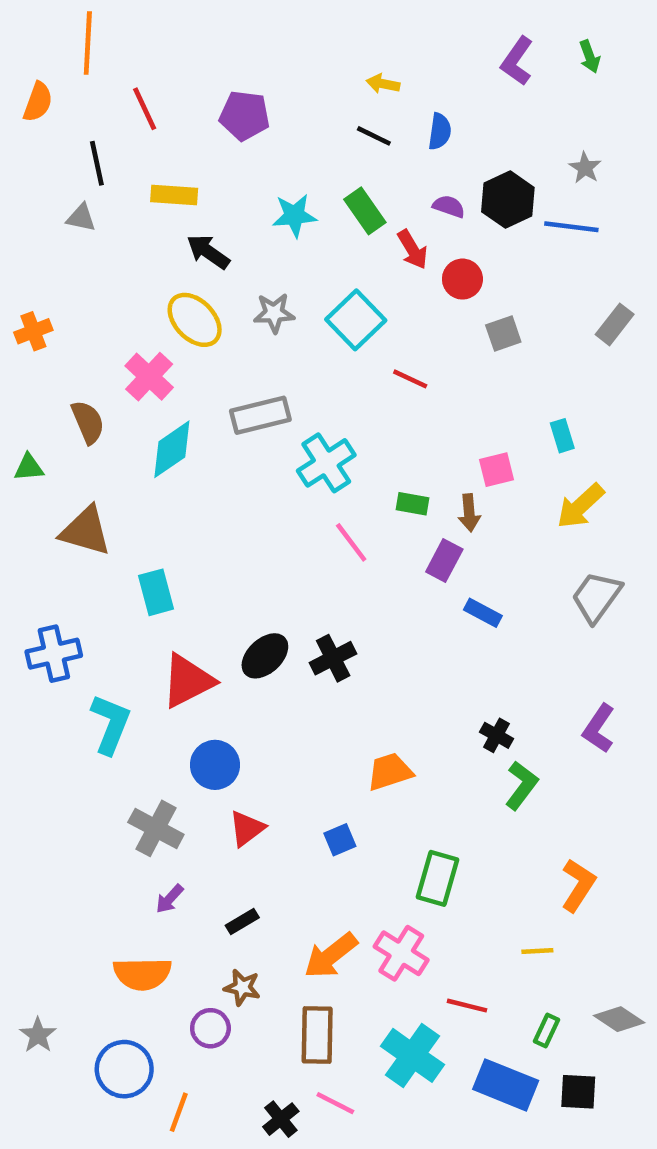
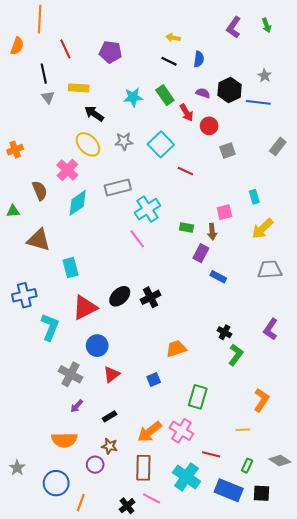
gray triangle: (81, 218) -> (48, 97), moved, turned 40
pink line: (351, 542) -> (137, 239), moved
gray trapezoid: (596, 597) -> (270, 270), turned 50

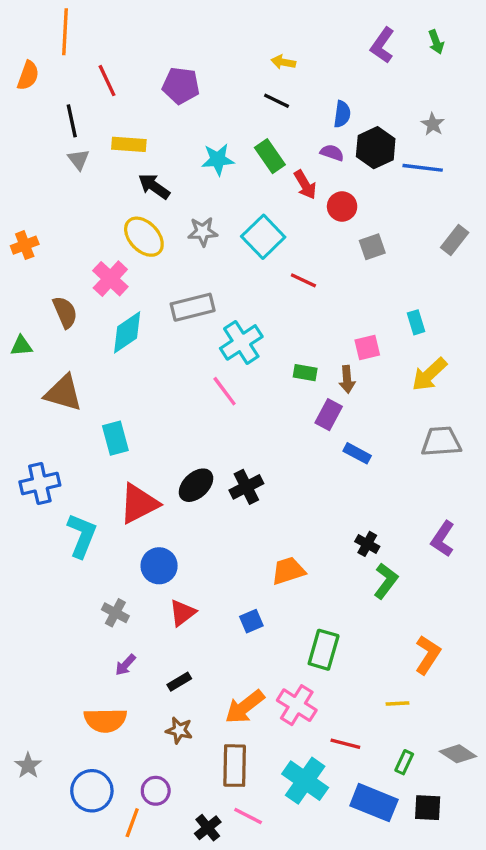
blue semicircle: (199, 59) -> (342, 114), moved
gray cross: (70, 374) -> (115, 613), size x0.7
purple circle: (95, 465) -> (156, 791), moved

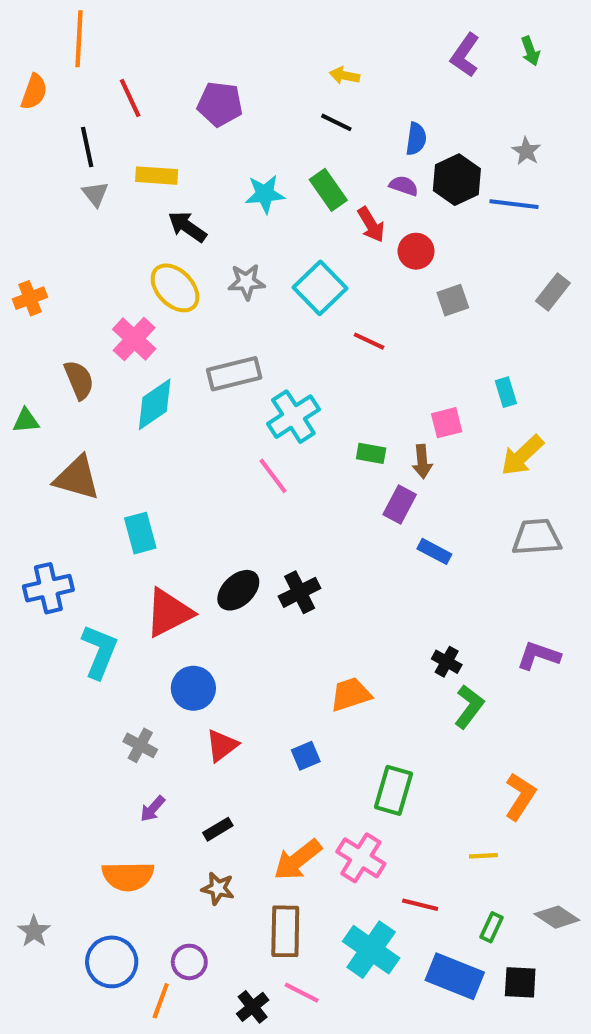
purple L-shape: (443, 539) -> (539, 656), turned 75

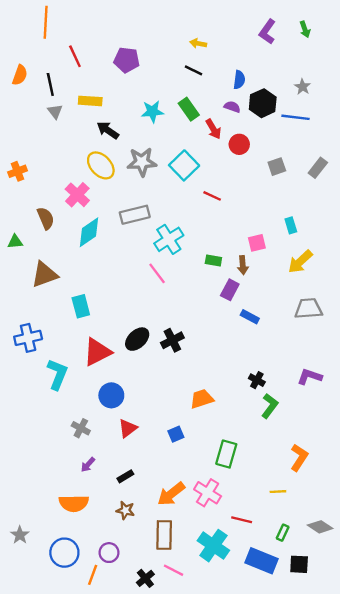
orange semicircle: (34, 92) -> (20, 75), moved
gray star: (246, 282) -> (142, 162), size x1.4
gray square: (453, 300) -> (277, 167), moved
brown triangle: (77, 478) -> (44, 275), turned -36

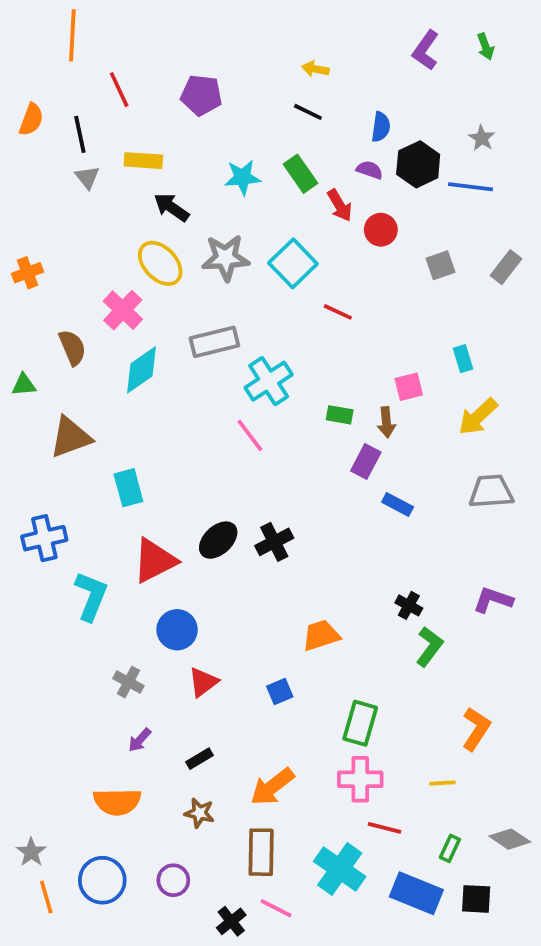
pink cross: (208, 493) -> (360, 779), moved, turned -32
orange line: (93, 575) -> (46, 897), moved, turned -36

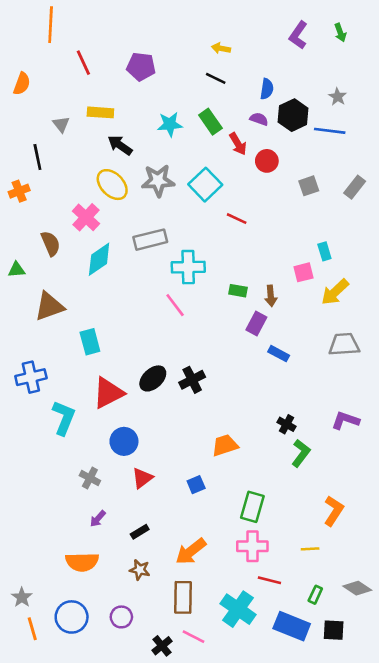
black line: (80, 134) -> (37, 157), moved
cyan cross: (269, 381) -> (188, 267), turned 32
pink square: (409, 387) -> (304, 272), moved

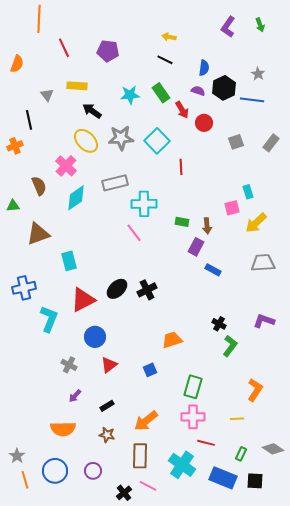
red line: (237, 219) -> (181, 167), turned 63

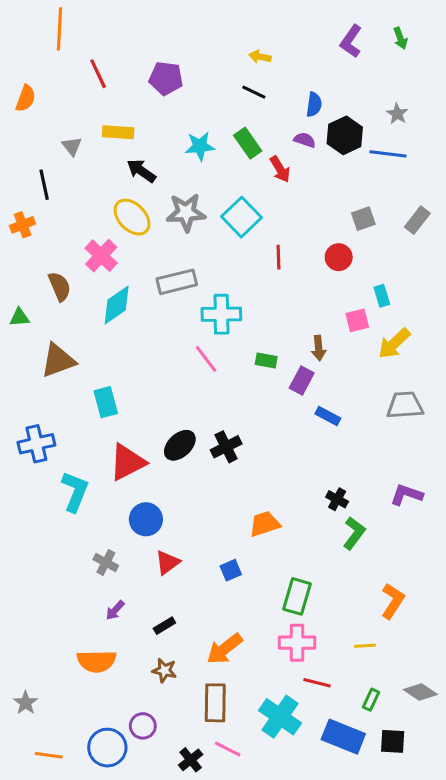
red circle: (204, 123) -> (339, 257), moved
green rectangle: (182, 222) -> (266, 360), moved
blue circle: (55, 471) -> (107, 748), moved
orange line: (25, 480) -> (49, 755), moved, turned -66

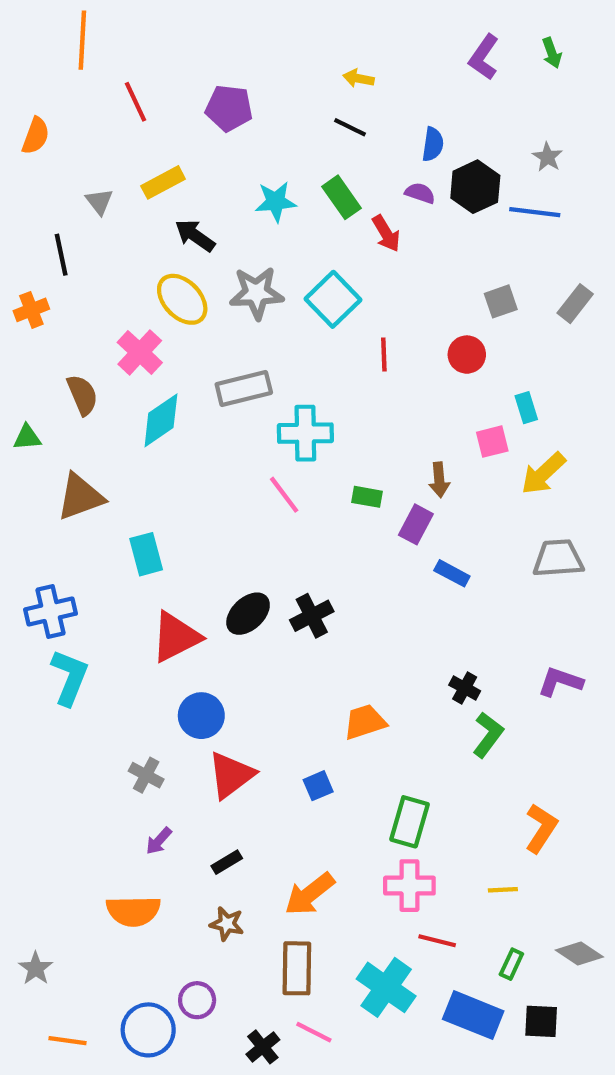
yellow rectangle: (118, 132) -> (163, 182), turned -32
cyan L-shape: (75, 492) -> (70, 677), moved
red triangle: (167, 562) -> (231, 775), size x1.4

